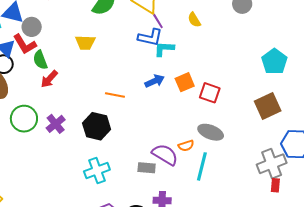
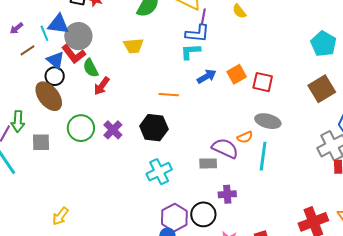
purple line: (158, 21) -> (203, 16), turned 49
gray circle: (32, 27) -> (78, 36), size x1.4
cyan L-shape: (164, 49) -> (191, 51), moved

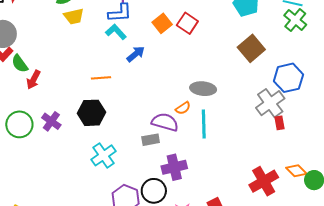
yellow trapezoid: (133, 46) -> (74, 16), moved
cyan L-shape: (191, 51) -> (116, 32), turned 60
orange square: (237, 74) -> (162, 23), moved
red square: (263, 82) -> (187, 23), moved, turned 30
purple cross: (227, 194) -> (174, 167), size x1.4

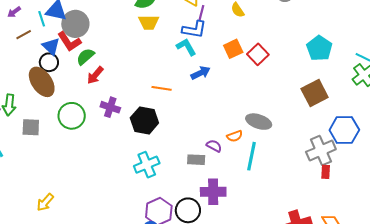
green semicircle: (20, 64) -> (85, 57), turned 72
purple cross: (51, 121) -> (110, 107), moved, turned -30
purple semicircle: (165, 122) -> (214, 146), size x0.6

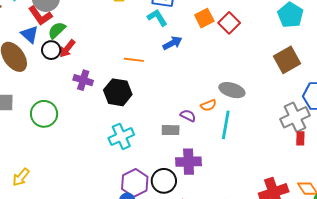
blue triangle: (51, 46) -> (30, 34), moved
black circle: (49, 62) -> (51, 50), moved
green circle: (72, 116) -> (44, 114), moved

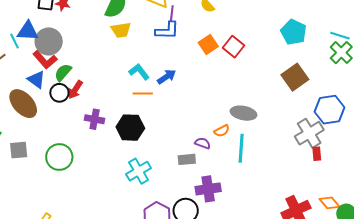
cyan L-shape: (157, 18) -> (139, 72), moved
blue arrow: (172, 43) -> (167, 77), moved

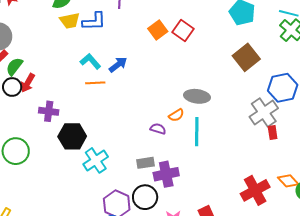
blue L-shape: (167, 31) -> (94, 21), moved
black hexagon: (130, 128) -> (72, 136), moved
gray rectangle: (187, 159) -> (145, 163), moved

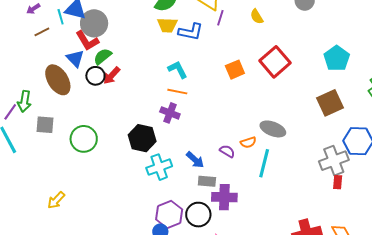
orange square: (158, 30) -> (235, 70), moved
red square: (183, 31) -> (275, 62), size x1.4
blue arrow: (118, 65) -> (195, 160), moved, turned 66
purple cross: (49, 111) -> (170, 113), moved

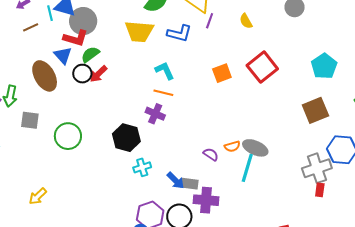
yellow trapezoid: (167, 25) -> (139, 31), moved, size x1.4
red L-shape: (87, 41) -> (76, 38), turned -45
gray ellipse: (273, 129) -> (255, 148), moved
blue arrow: (195, 160) -> (176, 180), moved
cyan cross: (159, 167) -> (142, 167), size x0.7

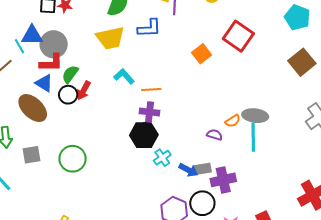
cyan L-shape: (165, 71) -> (124, 76), moved
black hexagon: (126, 138) -> (144, 135), moved
cyan cross: (142, 167) -> (162, 158), moved

